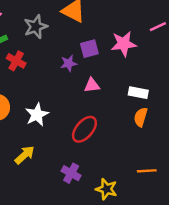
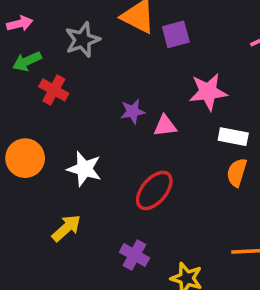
pink star: (124, 44) -> (208, 92), moved
purple square: (89, 49) -> (176, 34), moved
purple star: (69, 63) -> (133, 111), moved
white star: (37, 115) -> (84, 169), turned -30

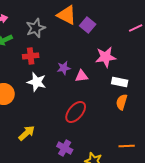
purple square: (176, 34) -> (88, 25), turned -35
red cross: (54, 90) -> (31, 56), moved, turned -35
white star: (84, 169) -> (37, 82), moved

